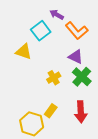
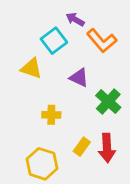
purple triangle: (76, 57) -> (79, 78), moved
yellow cross: (54, 78) -> (51, 115), moved, turned 32
yellow rectangle: (51, 111) -> (82, 147), moved

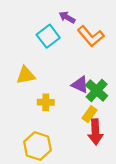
yellow triangle: (31, 68) -> (26, 75), moved, turned -30
purple triangle: (79, 78) -> (80, 85), moved
yellow rectangle: (82, 147) -> (89, 114), moved

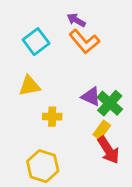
cyan square: (48, 36) -> (36, 42), moved
orange L-shape: (91, 36) -> (84, 42), moved
red arrow: (95, 132) -> (108, 150), turned -30

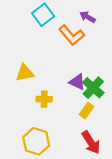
purple arrow: (76, 20) -> (88, 17), moved
cyan square: (36, 42) -> (43, 15), moved
red arrow: (108, 150) -> (91, 142), moved

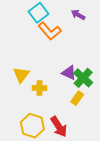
orange L-shape: (72, 35) -> (50, 31), moved
yellow triangle: (25, 73) -> (21, 75), moved, turned -42
red arrow: (91, 142) -> (59, 127), moved

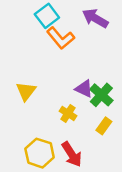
purple arrow: (78, 15) -> (95, 18), size x1.5
yellow cross: (39, 88) -> (68, 113), moved, turned 32
yellow rectangle: (77, 98) -> (104, 126), moved

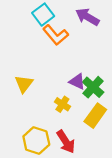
yellow rectangle: (104, 126) -> (95, 116), size x1.5

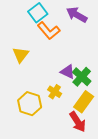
yellow triangle: (24, 84) -> (21, 55), moved
yellow hexagon: (36, 141) -> (30, 104), moved
red arrow: (66, 142) -> (78, 122), moved

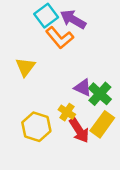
purple arrow: (77, 15) -> (73, 19), moved
red arrow: (78, 122) -> (79, 130), moved

